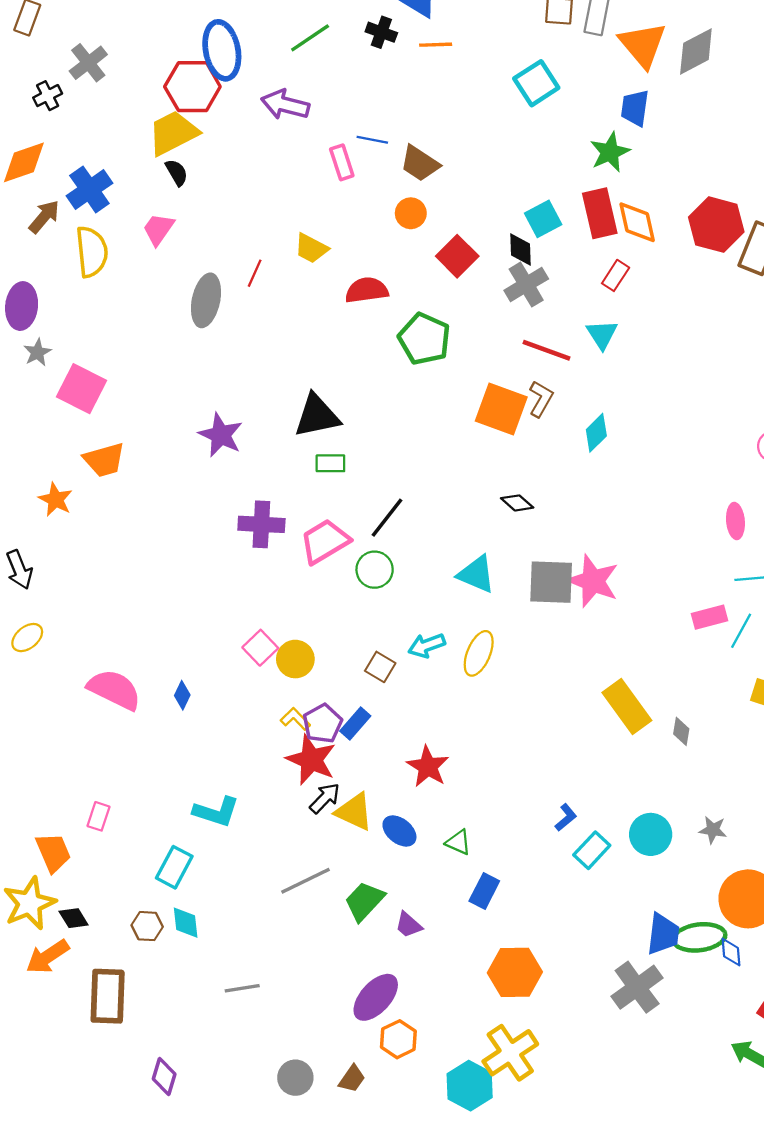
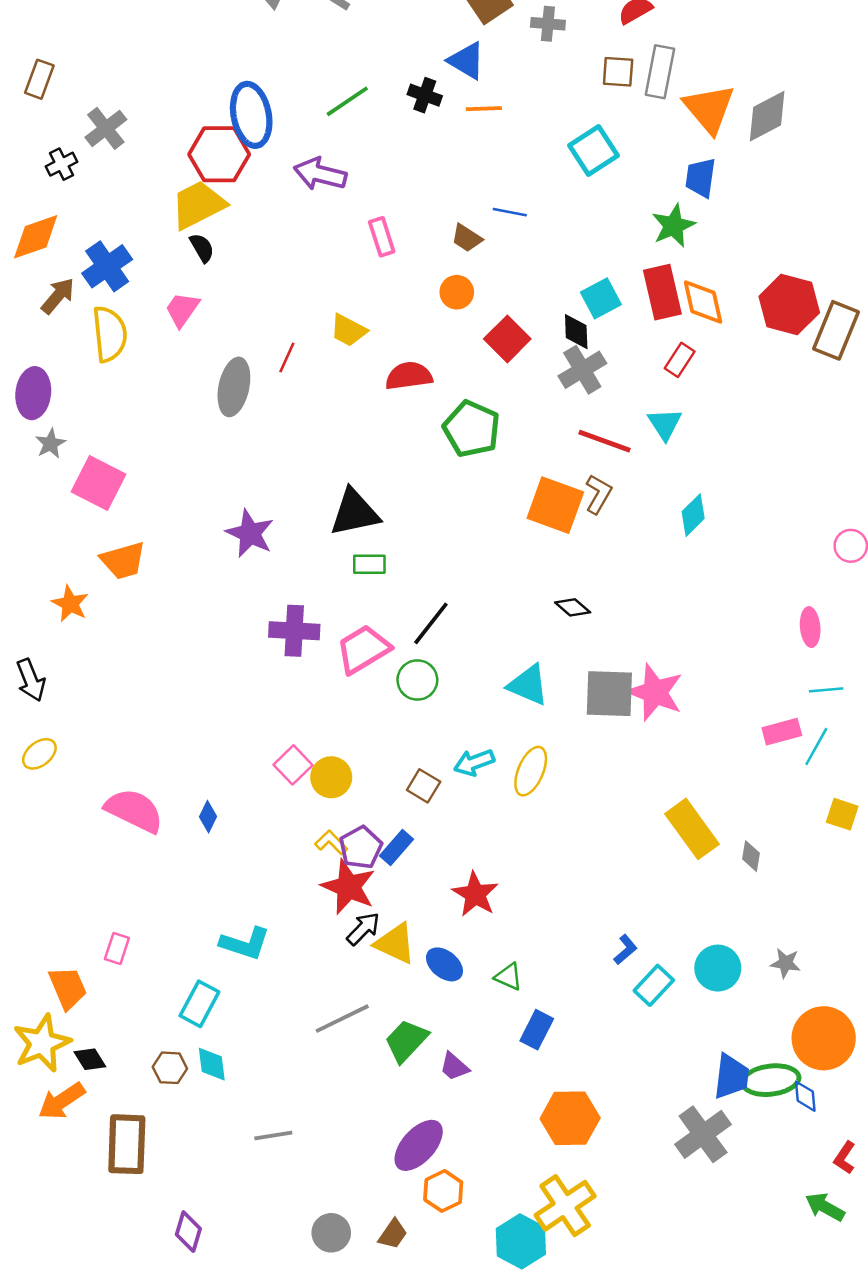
blue line: (372, 140) -> (510, 212), moved
brown trapezoid: (420, 163) -> (467, 238), size x0.7
cyan diamond: (596, 433) -> (693, 515), moved

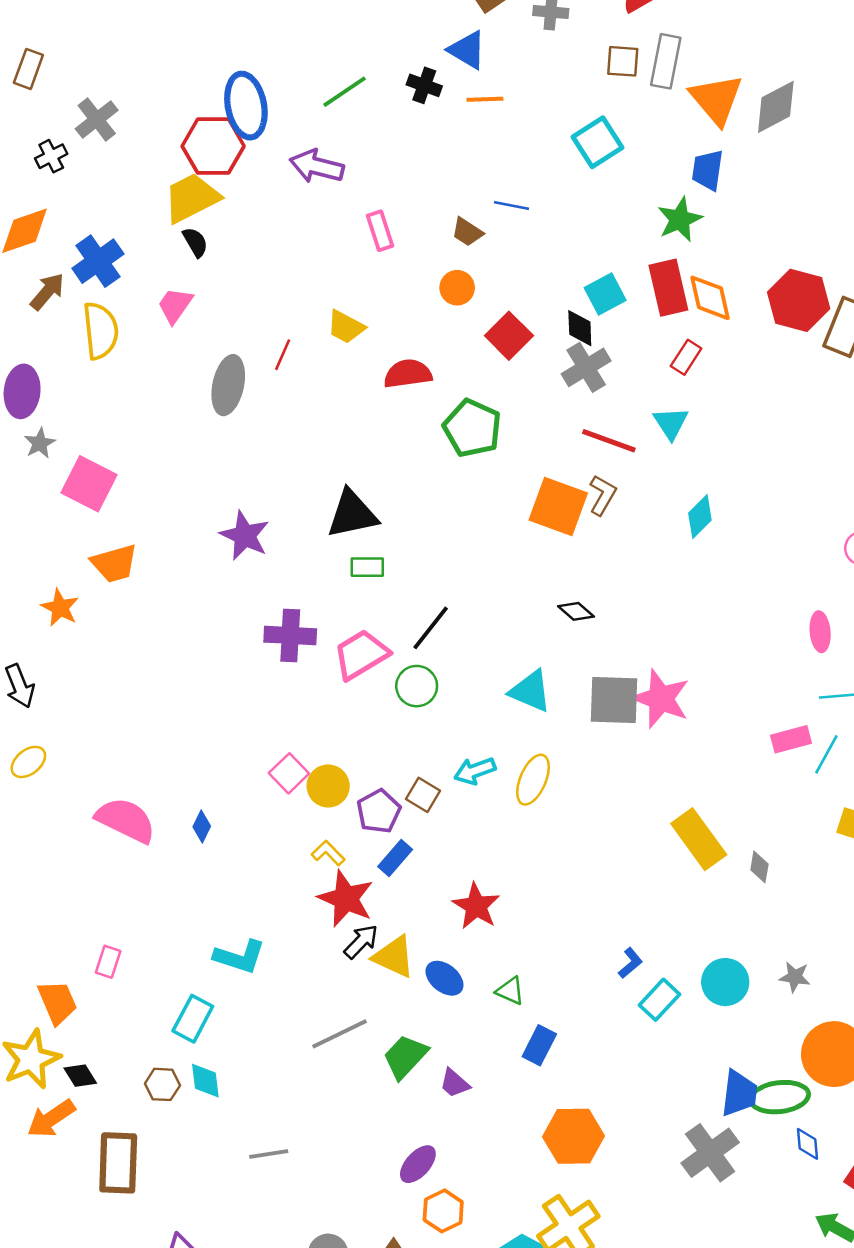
purple pentagon: (361, 847) -> (379, 811), moved
blue diamond: (805, 1096) -> (807, 1144), moved
purple ellipse: (419, 1145) -> (418, 1164), size x0.7

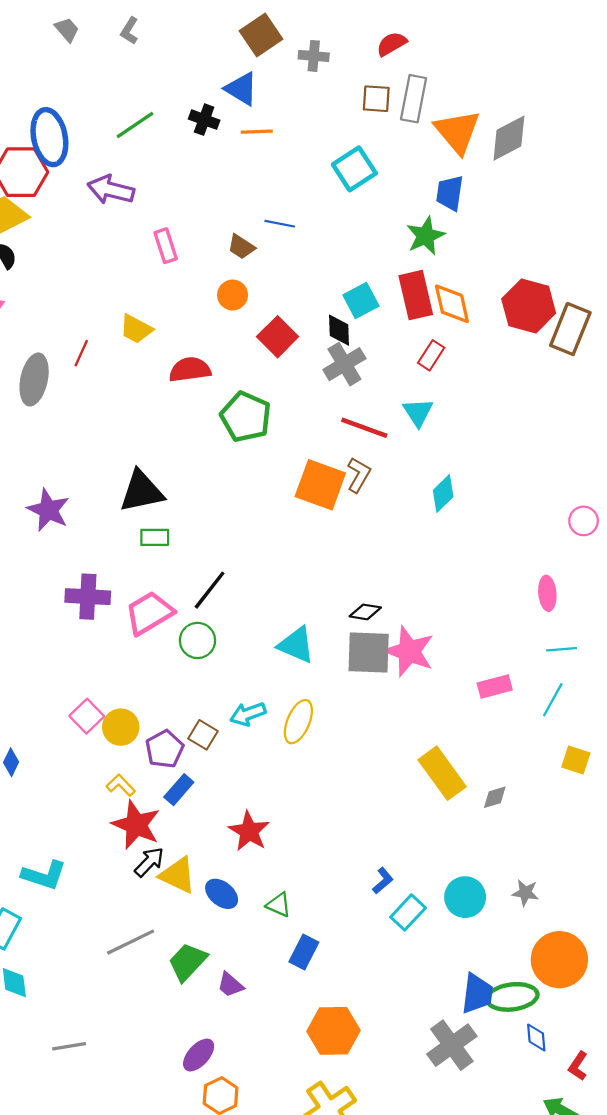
black diamond: (576, 611) -> (365, 612), moved, turned -32
pink rectangle: (791, 739) -> (495, 687), moved
gray diamond: (759, 867) -> (495, 797), turned 64

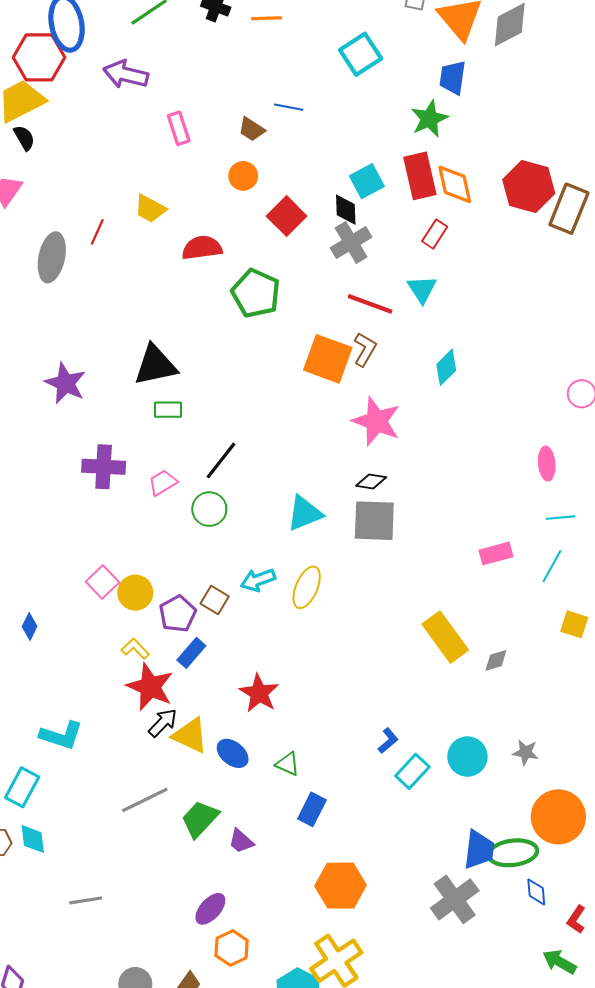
pink trapezoid: (149, 613) -> (163, 483), size x0.6
cyan triangle: (296, 645) -> (305, 513), turned -45
pink star: (409, 651) -> (376, 421), moved

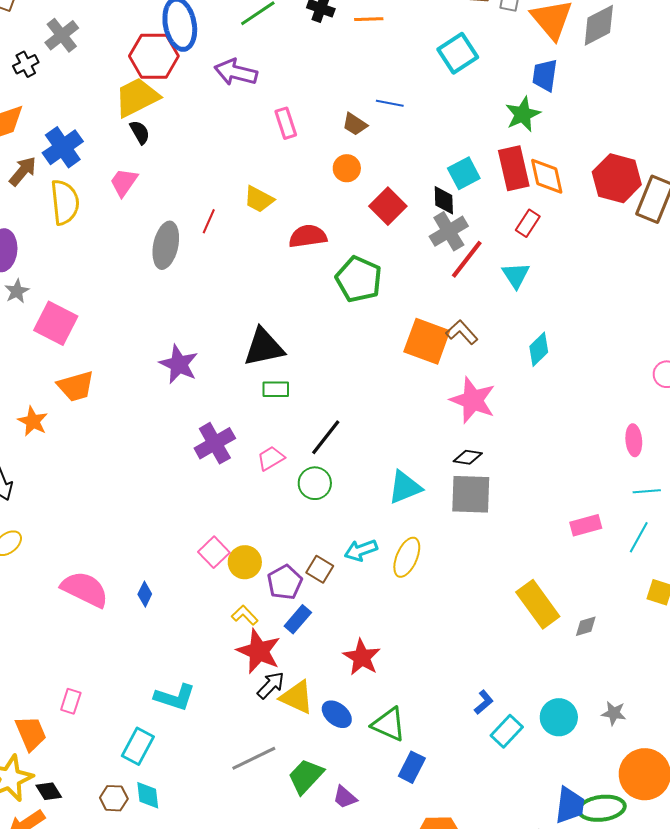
red line: (370, 304) -> (467, 259), moved, turned -72
brown L-shape: (365, 349) -> (462, 332), turned -72
purple cross: (104, 467) -> (215, 443), turned -33
green triangle: (288, 764) -> (389, 724), size x1.5

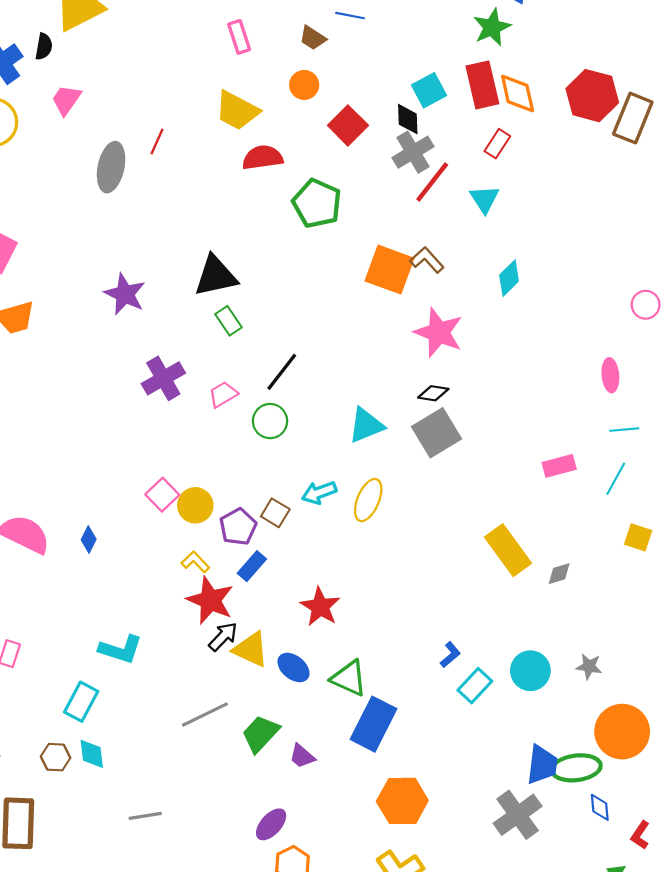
black semicircle: (140, 132) -> (44, 47), moved, turned 40
yellow trapezoid: (259, 199) -> (237, 111), moved, size x1.4
green rectangle: (276, 389) -> (228, 321), turned 56
gray square: (471, 494) -> (436, 433), turned -33
blue rectangle: (412, 767) -> (374, 724), size x1.6

